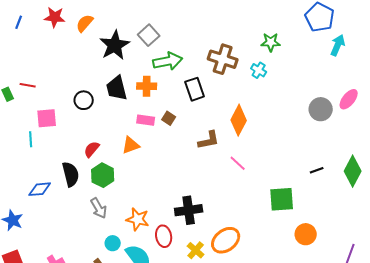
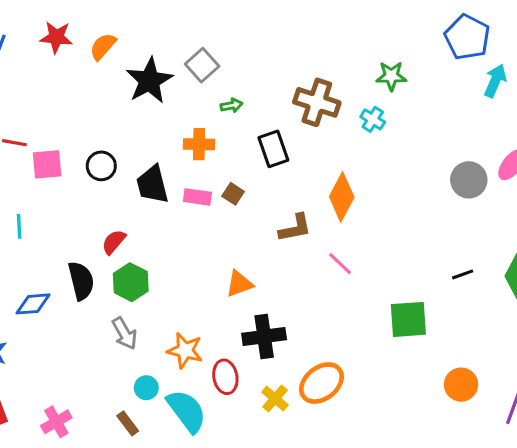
green arrow: (168, 61) -> (232, 105), size x0.5
black trapezoid: (117, 88) -> (152, 185), moved
pink square: (47, 118) -> (47, 164), moved
orange triangle: (131, 145) -> (239, 284), moved
orange circle: (306, 234) -> (461, 385), moved

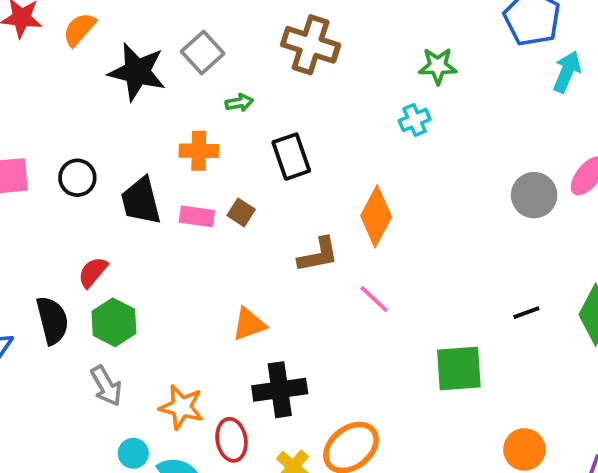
black star: (149, 81) -> (137, 72), turned -30
brown cross: (317, 102) -> (311, 45), moved
cyan cross: (373, 119) -> (415, 120), turned 35

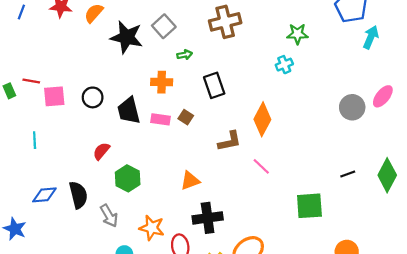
brown cross: (311, 45) -> (225, 22), turned -32
black semicircle: (52, 320) -> (78, 195), moved
green hexagon: (114, 322) -> (128, 178), moved

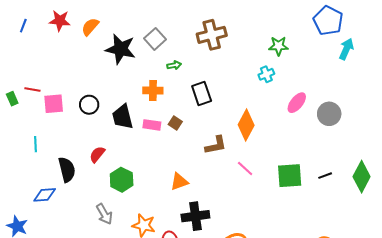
pink ellipse: (383, 96) -> (297, 103), moved
black semicircle: (78, 195) -> (67, 170), moved
green square: (309, 206) -> (290, 176), moved

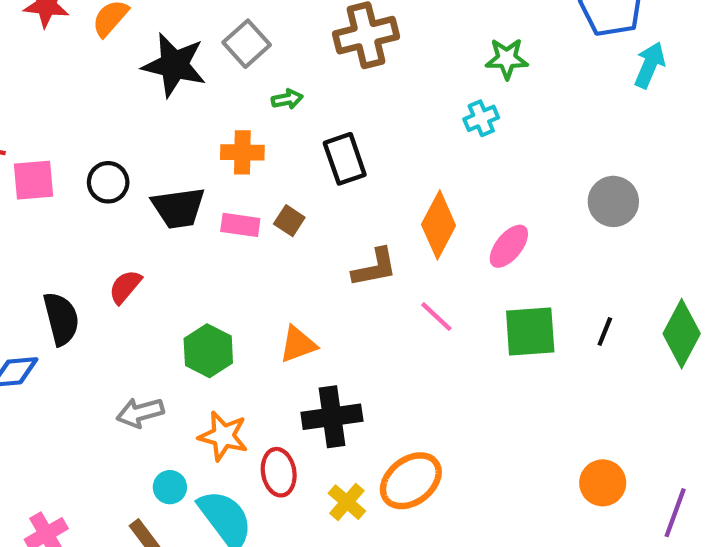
pink ellipse: (297, 103) -> (509, 246), moved
black trapezoid: (123, 117) -> (178, 208), turned -84
black line: (325, 176) -> (605, 332), turned -48
green hexagon: (122, 180) -> (208, 351), moved
gray arrow: (104, 214) -> (140, 413), turned 105

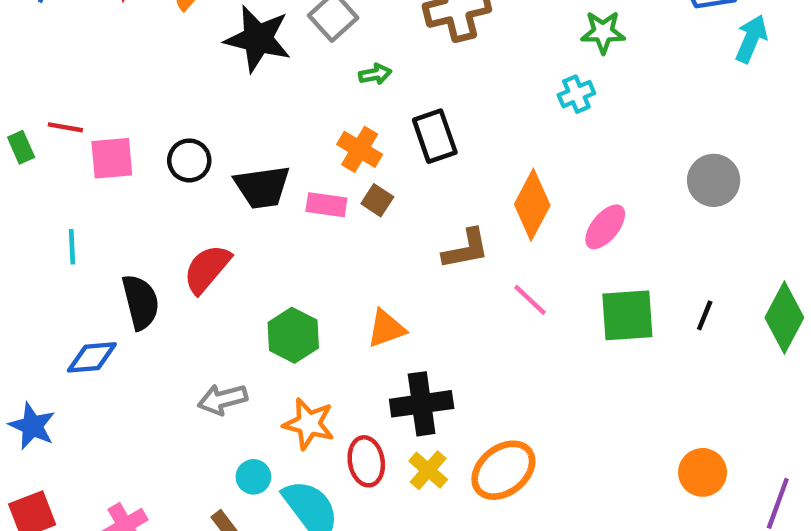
orange cross: (242, 152) -> (360, 149), moved, turned 30
red semicircle: (125, 287) -> (207, 269), size x1.4
yellow cross: (347, 502) -> (428, 470), moved

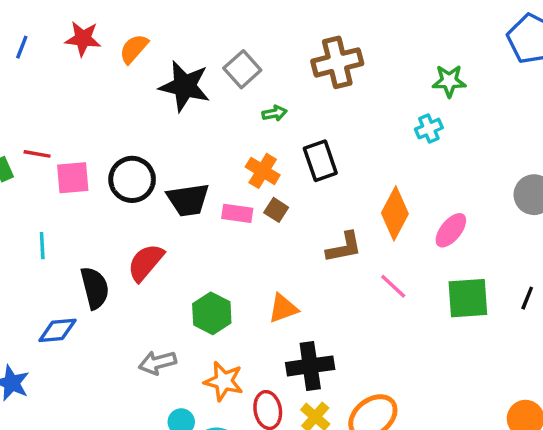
black circle: (189, 160) -> (132, 179), size x1.4

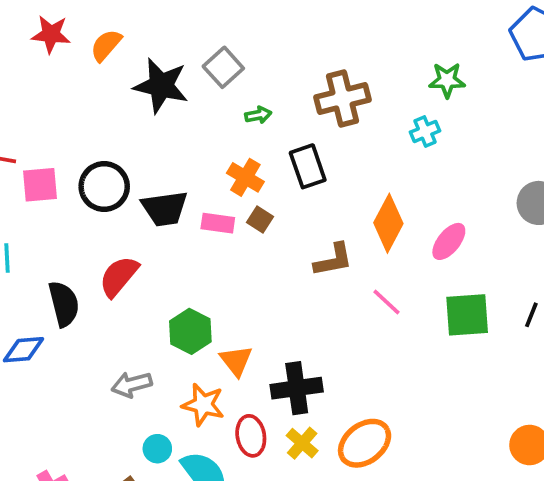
brown cross: (337, 62) -> (343, 98), moved
orange triangle: (283, 308) -> (236, 361), moved, turned -48

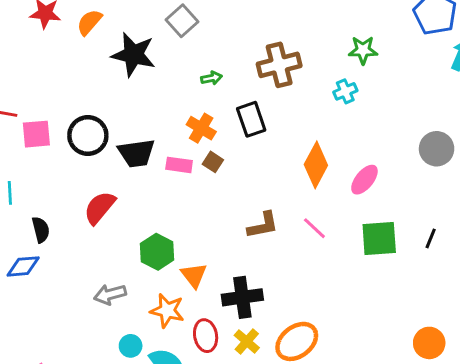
gray square: (223, 67) -> (182, 21), moved
brown L-shape: (333, 260) -> (263, 225), moved
black semicircle: (64, 304) -> (41, 230), moved, size x0.7

